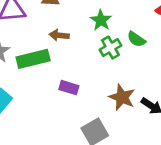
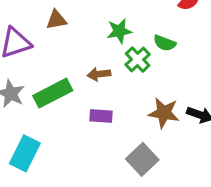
green star: (101, 20) -> (119, 31), turned -30
brown arrow: (59, 35) -> (99, 74), moved

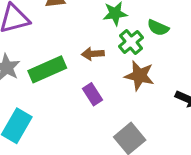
brown star: (164, 113) -> (139, 76), moved
purple rectangle: (101, 116) -> (92, 94), turned 50

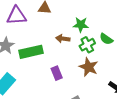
brown arrow: (93, 54) -> (63, 39), moved

